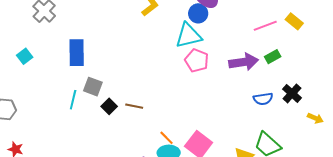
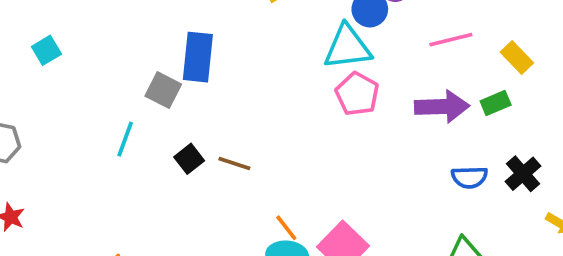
yellow rectangle: (294, 21) -> (517, 58), moved
pink line: (265, 26) -> (451, 40), moved
blue rectangle: (77, 53) -> (198, 57), moved
gray square: (93, 87) -> (163, 90), moved

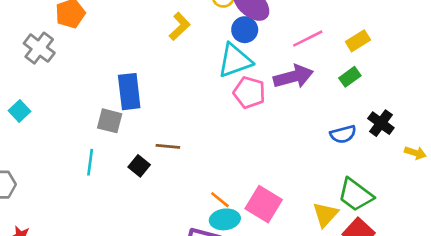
yellow rectangle: (517, 58) -> (358, 41), turned -65
purple arrow: (442, 107) -> (293, 77), moved
brown line: (234, 164) -> (168, 146), moved

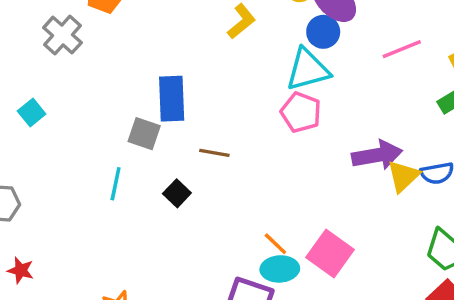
purple arrow: (293, 77) -> (377, 155), moved
pink pentagon: (249, 93) -> (301, 112), moved
brown line: (168, 146) -> (214, 153), moved
yellow triangle: (325, 214) -> (403, 176), moved

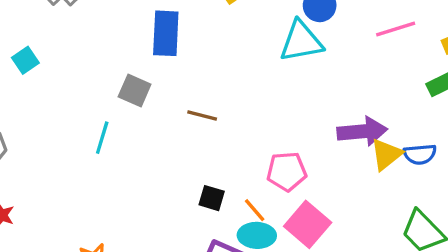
blue rectangle: (172, 99) -> (166, 33), moved
pink pentagon: (301, 112) -> (287, 171), moved, turned -30
black square: (177, 193) -> (212, 198), moved, turned -32

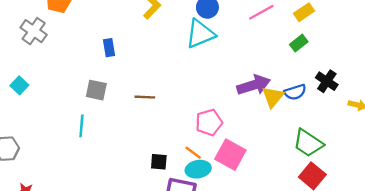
blue rectangle: (166, 33) -> (109, 48), size x0.6
black square: (212, 198) -> (159, 162), moved

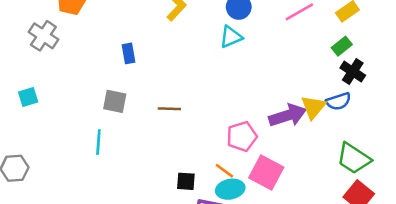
cyan triangle: (200, 34) -> (231, 37), size x0.7
black cross: (327, 81) -> (353, 72), moved
cyan square: (19, 85) -> (28, 97), turned 30
purple arrow: (254, 85) -> (288, 115), moved

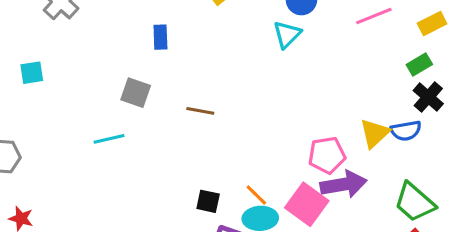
cyan triangle: (231, 37) -> (287, 35), turned -30
purple arrow: (288, 115) -> (344, 184), moved
pink pentagon: (242, 136) -> (327, 155), moved
cyan line: (98, 142) -> (109, 139), turned 65

